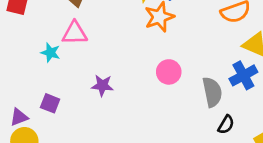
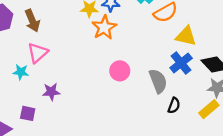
pink triangle: (75, 33) -> (38, 53), turned -30
purple star: (102, 85) -> (51, 92), moved

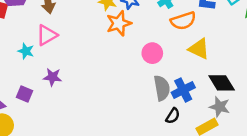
blue cross: (181, 63) -> (183, 90), moved
pink circle: (120, 71) -> (152, 53), moved

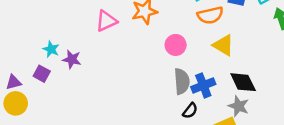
pink triangle: (47, 35) -> (106, 21), moved
cyan star: (26, 51) -> (51, 49), moved

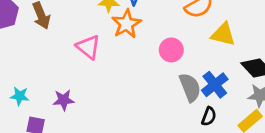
pink triangle: (106, 21) -> (88, 47), turned -40
cyan star: (51, 49) -> (20, 96), moved

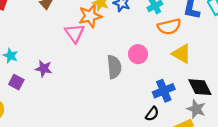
orange star: (126, 24) -> (90, 16), moved
gray semicircle: (190, 87) -> (114, 67), moved

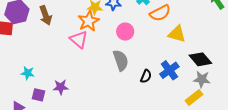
pink circle: (138, 54) -> (125, 32), moved
purple star: (44, 69) -> (61, 87), moved
black semicircle: (152, 114) -> (146, 76), moved

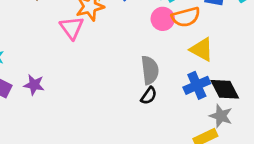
pink circle: (125, 32) -> (163, 19), moved
gray semicircle: (121, 60) -> (150, 70), moved
blue cross: (169, 70) -> (197, 85), moved

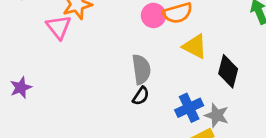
purple star: (34, 85) -> (21, 88), turned -30
blue cross: (197, 85) -> (189, 108), moved
black diamond: (225, 89) -> (228, 71), moved, turned 44

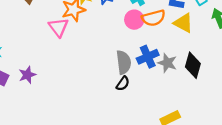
yellow triangle: (195, 46) -> (183, 23), moved
blue cross: (189, 108) -> (148, 57), moved
gray star: (217, 115) -> (167, 63), moved

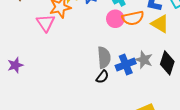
blue cross: (148, 57) -> (126, 65), moved

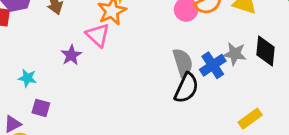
purple star: (15, 65) -> (71, 55), moved
black semicircle: (102, 77) -> (186, 88), size x1.6

